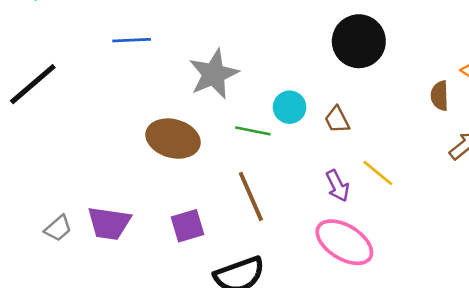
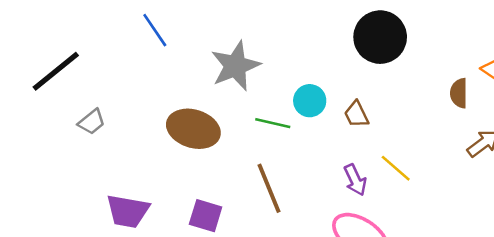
blue line: (132, 40) -> (155, 30), turned 57
purple square: (188, 226) -> (206, 216), turned 32
gray trapezoid: (58, 228) -> (92, 122), moved

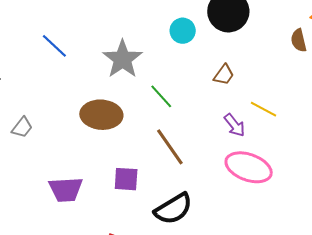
cyan circle: (310, 101) -> (183, 31), moved
brown trapezoid: (356, 114) -> (224, 75), turned -105
green line: (273, 123) -> (161, 96), turned 48

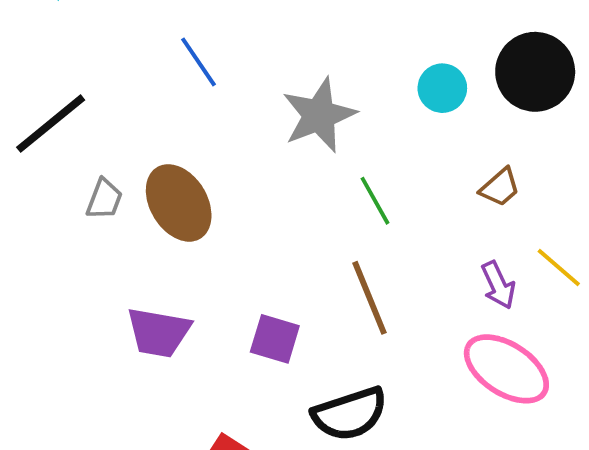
brown ellipse: (101, 115) -> (179, 203), moved, turned 42
gray trapezoid: (22, 127) -> (104, 199), turned -30

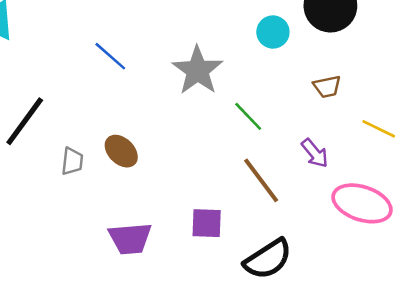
brown trapezoid: (500, 187) -> (327, 87), turned 44
brown ellipse: (179, 203) -> (121, 151), size x0.7
purple arrow: (498, 285) -> (315, 153), moved

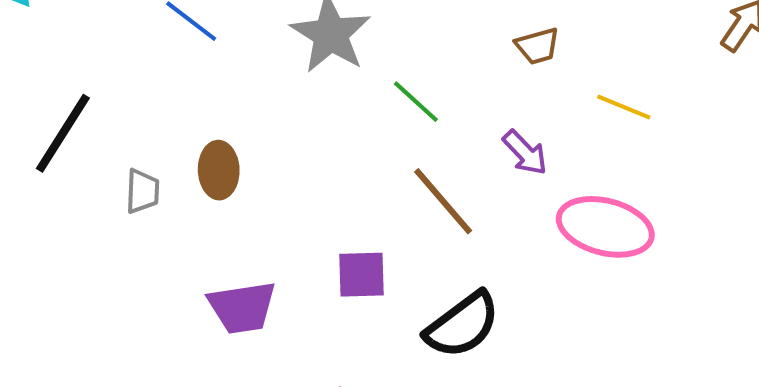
brown ellipse: (121, 151) -> (219, 170), turned 48

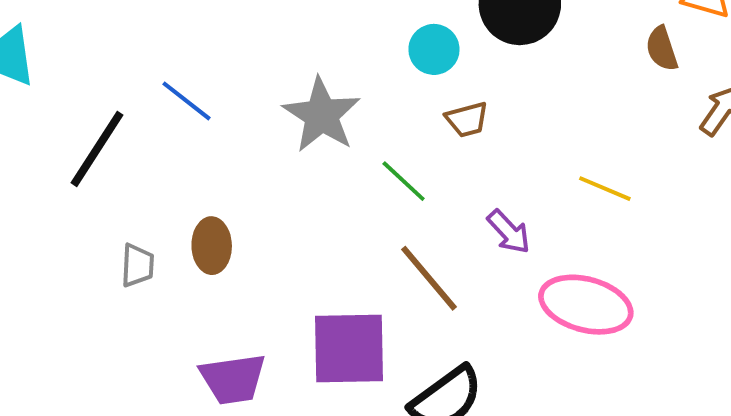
brown trapezoid: (537, 46) -> (467, 119), moved
black line: (63, 133) -> (97, 149), moved
purple square: (362, 275) -> (349, 348), size x1.6

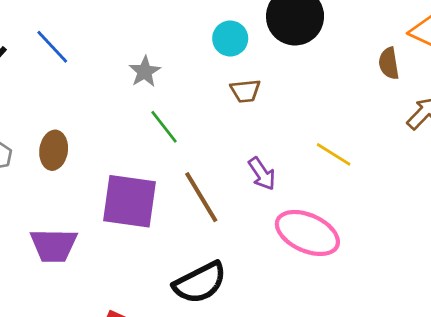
gray star: (322, 115) -> (145, 72), size x0.6
green line: (404, 181) -> (164, 127), moved
purple square: (349, 348) -> (130, 201), moved

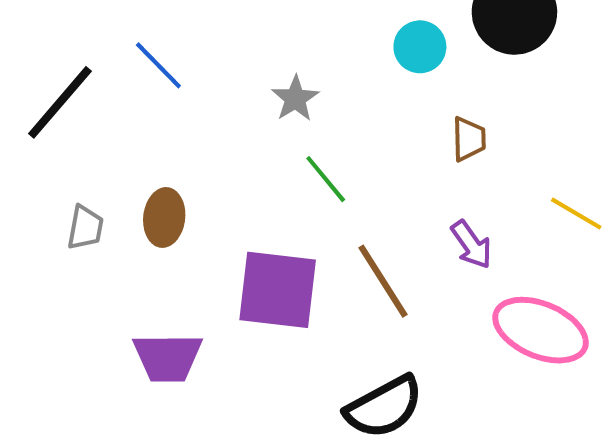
brown trapezoid: (245, 91) -> (469, 139), moved, turned -84

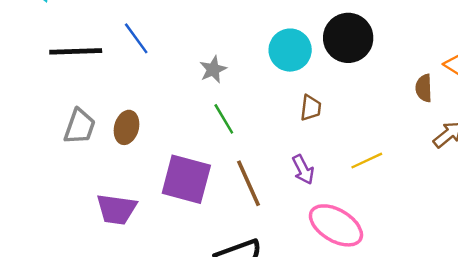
cyan circle: (420, 47) -> (290, 50), size x1.4
black line: (60, 102) -> (76, 51), turned 39
yellow line: (576, 214) -> (367, 161), turned -64
gray trapezoid: (85, 228) -> (80, 126), size x1.4

